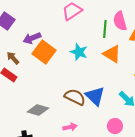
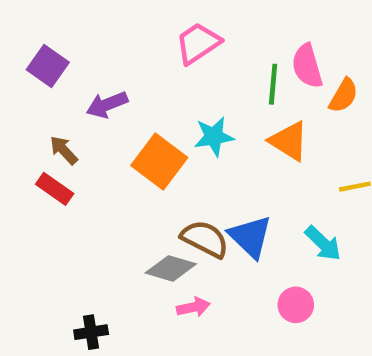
orange square: (44, 52) -> (159, 162), moved
cyan star: (79, 52) -> (214, 137), turned -30
gray diamond: (38, 110) -> (171, 268), moved

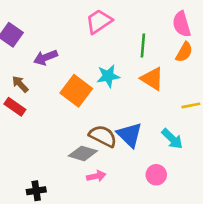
pink semicircle: (307, 66) -> (182, 24), moved

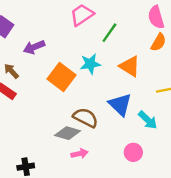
green line: (143, 45) -> (109, 33), moved, turned 30
blue triangle: (130, 135) -> (120, 104), moved

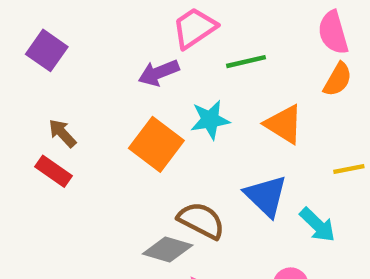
green line: (109, 33) -> (246, 62), turned 42
purple arrow: (34, 47) -> (159, 73), moved

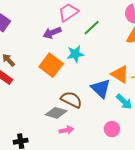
green line: (246, 62) -> (92, 28), turned -30
orange triangle: (284, 124) -> (120, 74), moved

